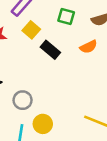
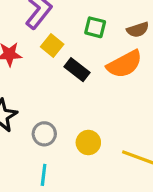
orange semicircle: (88, 47) -> (124, 64), size x1.6
yellow circle: (43, 124) -> (88, 143), moved

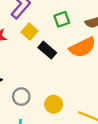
green square: (95, 27) -> (62, 19), turned -35

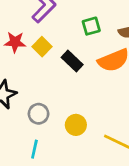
yellow square: (30, 32) -> (42, 47), moved

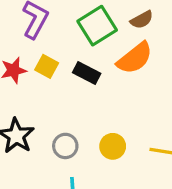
green square: (91, 26) -> (97, 26), size x1.6

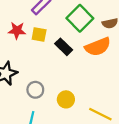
green square: (97, 26) -> (80, 18), turned -30
yellow square: (47, 66) -> (39, 35), turned -35

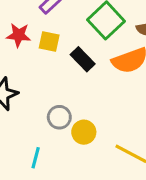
gray circle: (35, 90) -> (59, 117), moved

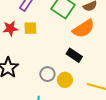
black rectangle: (83, 59) -> (74, 55), moved

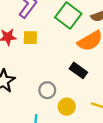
yellow circle: (65, 80) -> (67, 107), moved

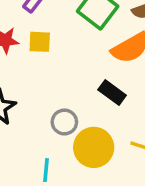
yellow circle: (67, 107) -> (94, 147), size x1.5

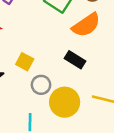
yellow square: (40, 42) -> (25, 62), moved, turned 30

